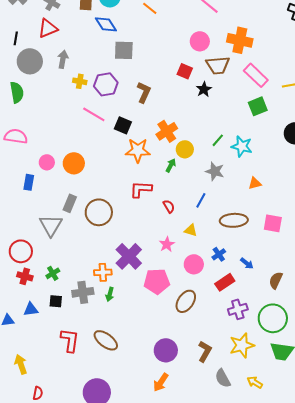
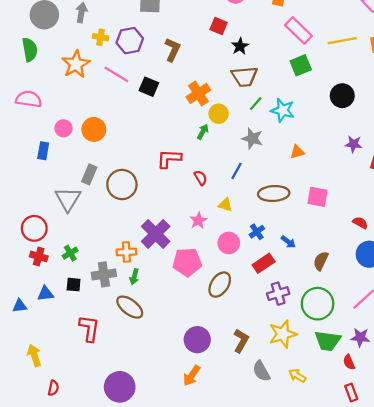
brown trapezoid: (218, 65) -> (244, 77), moved
orange star: (138, 150) -> (76, 64), moved, turned -30
brown ellipse: (106, 340) -> (130, 307), moved

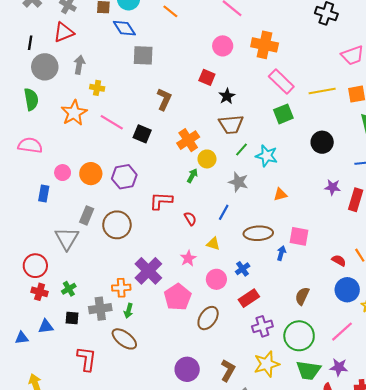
purple hexagon: (130, 41) -> (124, 177), moved
blue arrow: (288, 242) -> (281, 253), moved, turned -112
pink pentagon: (187, 262) -> (178, 297), turned -30

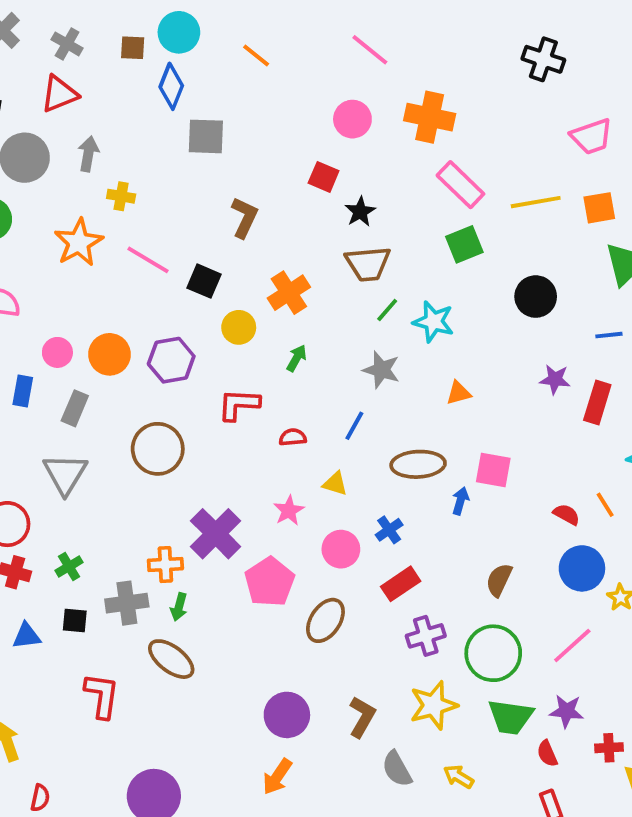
blue diamond: (124, 28) -> (171, 86), turned 55
yellow circle: (207, 159) -> (239, 327), moved
gray rectangle: (87, 215) -> (75, 408), moved
red semicircle: (190, 219) -> (293, 437), turned -64

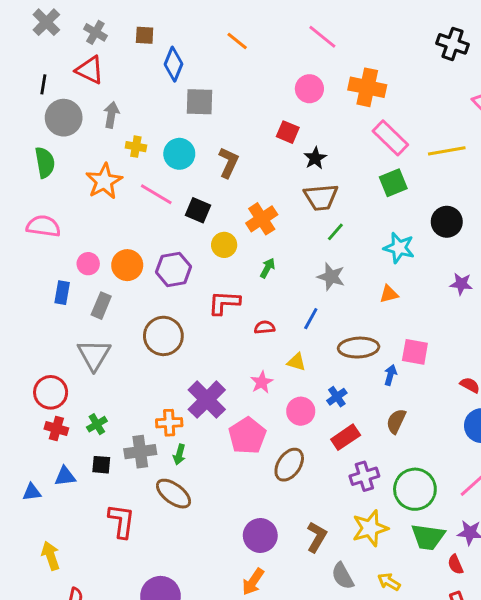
cyan circle: (179, 32) -> (179, 154), moved
red triangle: (59, 94) -> (90, 70), turned 48
cyan star: (433, 322) -> (399, 248), moved
brown semicircle: (499, 580) -> (396, 421), moved

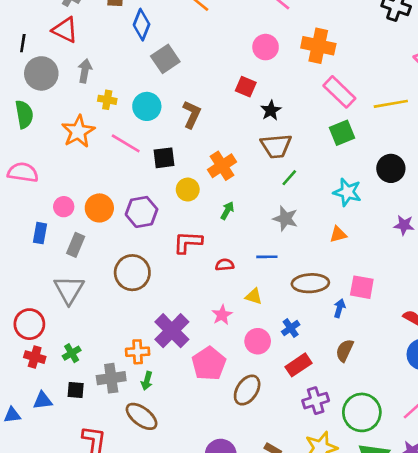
gray square: (200, 102) -> (165, 59), turned -36
black square: (198, 210) -> (164, 158), turned -30
blue line: (311, 319) -> (267, 257), turned 60

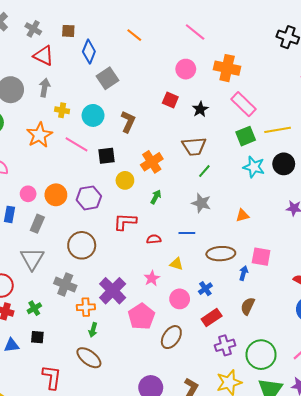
red triangle: (65, 30) -> (44, 56), moved
yellow line: (391, 104) -> (278, 130), moved
black star: (271, 110) -> (200, 109), moved
cyan star: (347, 192) -> (254, 167), moved
gray cross: (111, 378) -> (65, 285), moved, turned 30

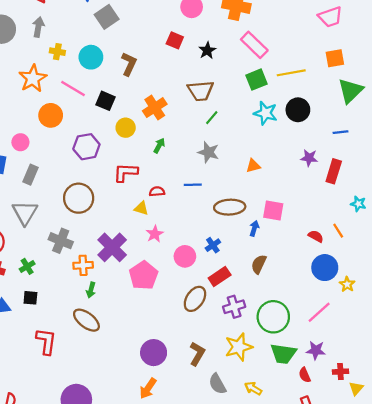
black square: (106, 156) -> (105, 101), turned 30
orange circle: (56, 195) -> (51, 115), moved
yellow triangle: (177, 264) -> (141, 208), moved
brown ellipse: (171, 337) -> (195, 299), moved

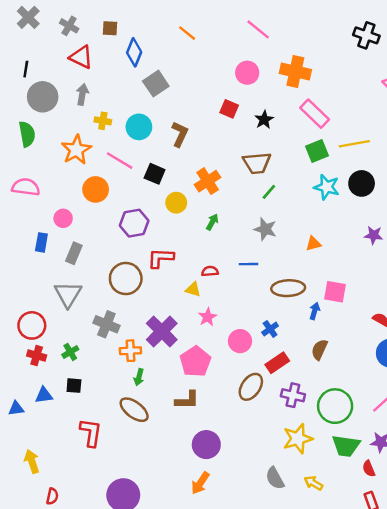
red L-shape: (126, 172) -> (161, 258), moved
purple cross: (234, 307) -> (293, 395), turned 30
brown L-shape: (197, 354) -> (187, 400), moved, turned 60

